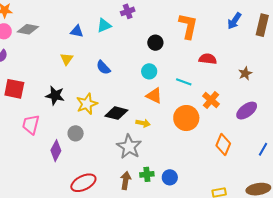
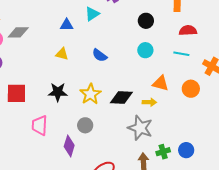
yellow triangle: (67, 59) -> (62, 54), turned -40
red semicircle: (208, 59) -> (188, 30), moved
orange triangle: (154, 96) -> (161, 83), moved
orange circle: (186, 118) -> (191, 89), size x0.7

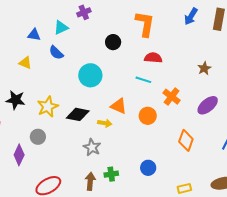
cyan circle: (145, 50) -> (90, 75), moved, size x1.5
blue semicircle: (100, 55) -> (56, 53), moved
gray star: (140, 128) -> (92, 147), size x0.7
blue circle: (186, 150) -> (148, 168), moved

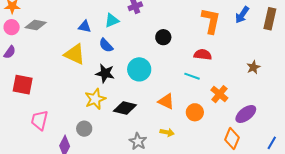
orange L-shape: (145, 24) -> (211, 21), moved
yellow triangle: (25, 63) -> (75, 54), size x1.6
black star: (16, 100) -> (105, 73), moved
purple ellipse: (208, 105) -> (246, 114), moved
yellow arrow: (105, 123) -> (167, 132), moved

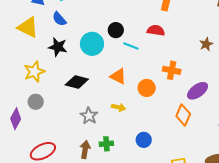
black circle: (163, 37) -> (116, 30), moved
cyan line: (192, 76) -> (131, 46), moved
orange cross: (219, 94) -> (172, 70), turned -30
yellow star: (95, 99) -> (34, 72), moved

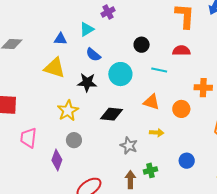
blue semicircle: (59, 19) -> (93, 55), moved
black circle: (116, 30) -> (142, 45), moved

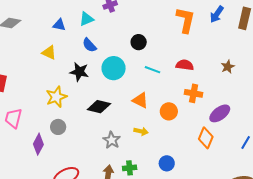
red semicircle: (181, 51) -> (185, 65), moved
yellow triangle: (54, 68) -> (49, 53), size x0.7

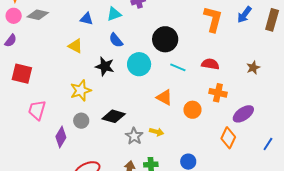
black circle: (139, 42) -> (165, 39), size x1.6
black diamond: (99, 107) -> (114, 116), moved
yellow arrow: (141, 131) -> (157, 132), moved

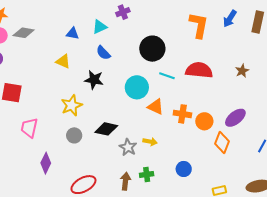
cyan circle: (139, 64) -> (137, 87), moved
red semicircle: (210, 64) -> (199, 70), size x1.5
orange cross: (218, 93) -> (182, 114), moved
orange circle: (192, 110) -> (204, 121), moved
purple diamond: (61, 137) -> (46, 163), moved

